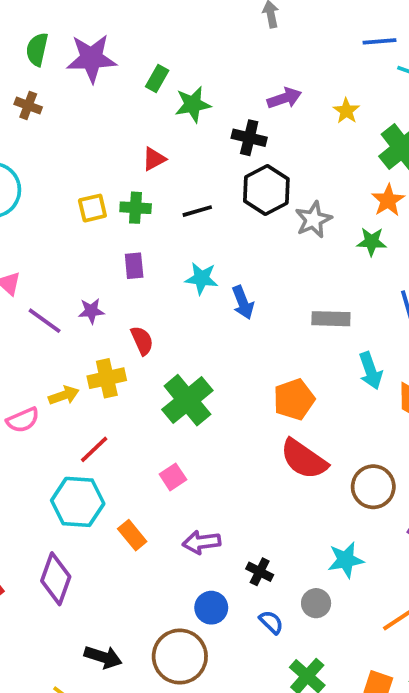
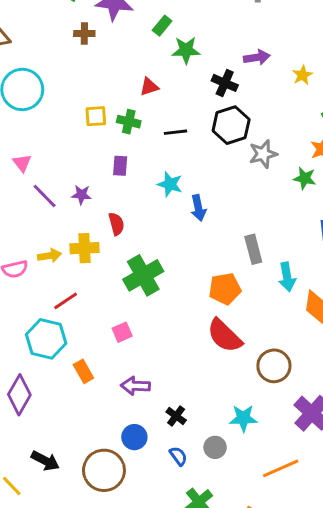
brown cross: (28, 106) -> (84, 33), moved, turned -30
gray rectangle: (331, 319) -> (253, 249), moved, turned 64

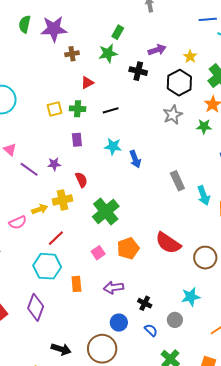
green rectangle: (162, 26) -> (118, 32), moved
brown cross: (84, 33) -> (72, 54), moved
black hexagon: (231, 125) -> (179, 83), moved
orange pentagon: (225, 289) -> (128, 248), moved
orange rectangle: (83, 371) -> (76, 284), turned 35

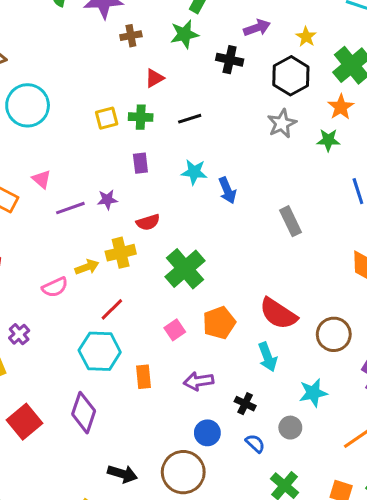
purple line: (29, 169) -> (70, 208), turned -54
red semicircle: (81, 180) -> (148, 222), turned 98
cyan arrow: (204, 195) -> (268, 357), moved

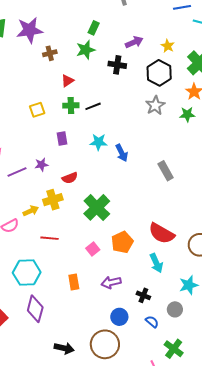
green cross: (141, 117) -> (71, 105), moved
red line: (112, 309) -> (49, 238), turned 54
cyan hexagon: (100, 351) -> (27, 272), moved

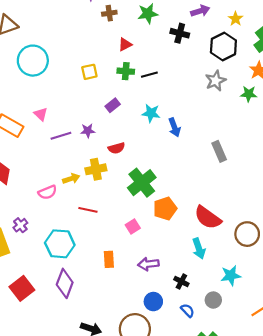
purple rectangle: (62, 138) -> (113, 105), turned 56
orange pentagon: (122, 242) -> (165, 209), moved

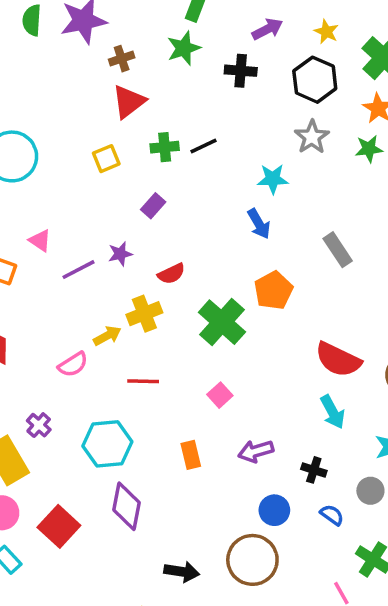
red triangle: (125, 44) -> (129, 102), moved, size x1.5
cyan star: (151, 113) -> (273, 179), moved
orange pentagon: (165, 209) -> (273, 290), moved

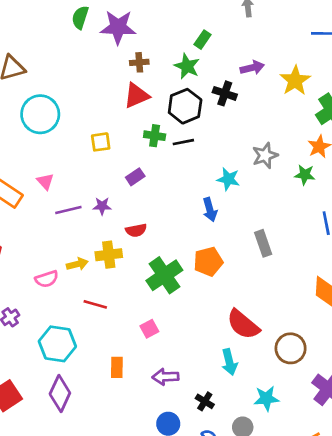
yellow star: (326, 32) -> (295, 81), size x1.6
green star: (184, 48) -> (187, 66), turned 30
black hexagon: (315, 80) -> (185, 106), moved
yellow square: (106, 159) -> (101, 142), moved

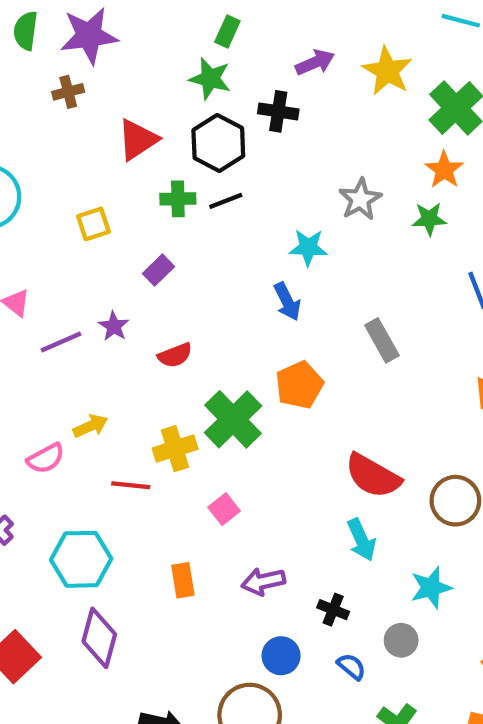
brown cross: (139, 62) -> (68, 92), moved
purple star: (102, 206) -> (114, 326), turned -30
yellow cross: (109, 255) -> (175, 449), moved

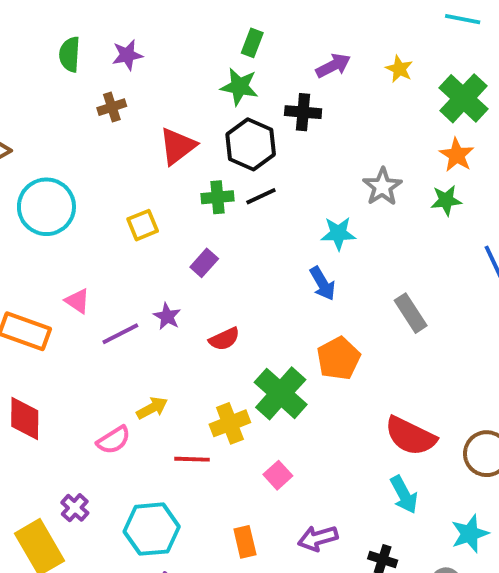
purple star: (89, 36) -> (127, 55), size x0.6
yellow star: (387, 71) -> (399, 69), size x0.6

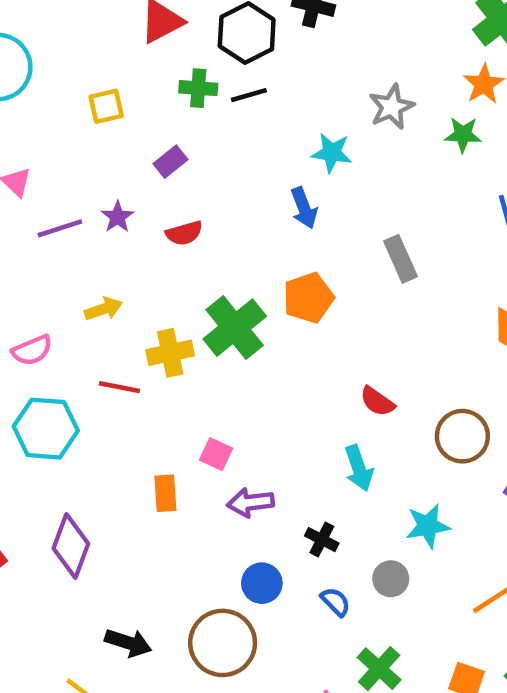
red semicircle: (224, 339) -> (184, 233), moved
yellow arrow: (152, 408) -> (103, 309), moved
red semicircle: (410, 436) -> (377, 401), size x0.6
pink square: (278, 475) -> (216, 454), moved, turned -32
cyan hexagon: (152, 529) -> (46, 429), moved

